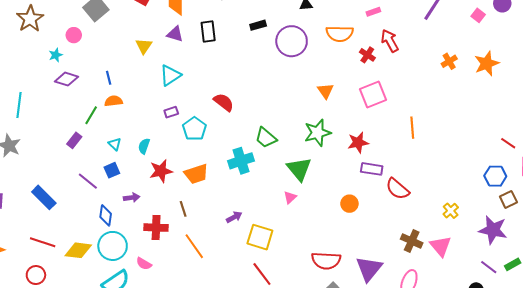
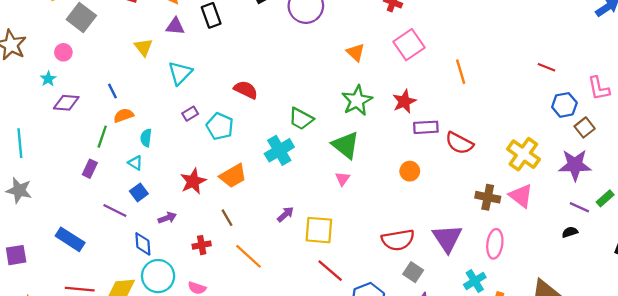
red line: (508, 143) -> (546, 67), moved
cyan semicircle: (144, 146) -> (146, 138), moved
yellow cross: (451, 211) -> (523, 154), size x1.8
red cross: (156, 228) -> (202, 245), size x0.7

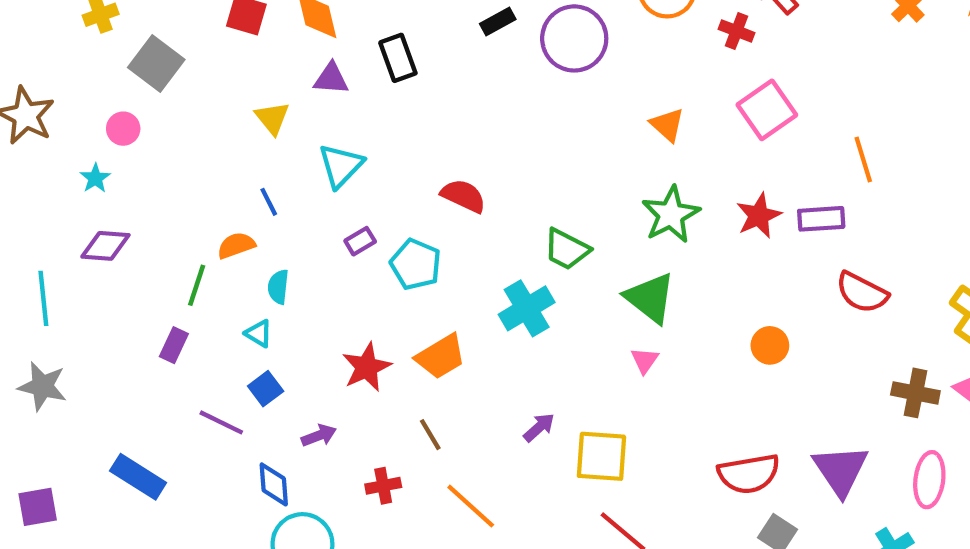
blue line: (112, 91) -> (269, 202), moved
purple diamond: (66, 103) -> (105, 246), moved
purple rectangle: (426, 127) -> (821, 219), moved

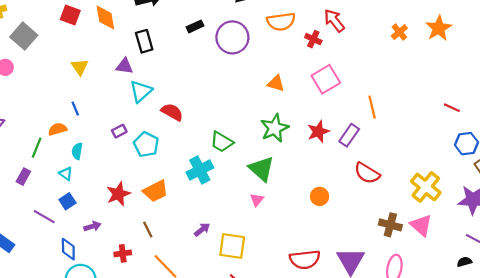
purple triangle: (331, 79) -> (124, 66), moved
orange triangle: (667, 125) -> (276, 83), turned -30
cyan triangle: (341, 166) -> (141, 91), moved
purple rectangle: (821, 219) -> (349, 135), turned -55

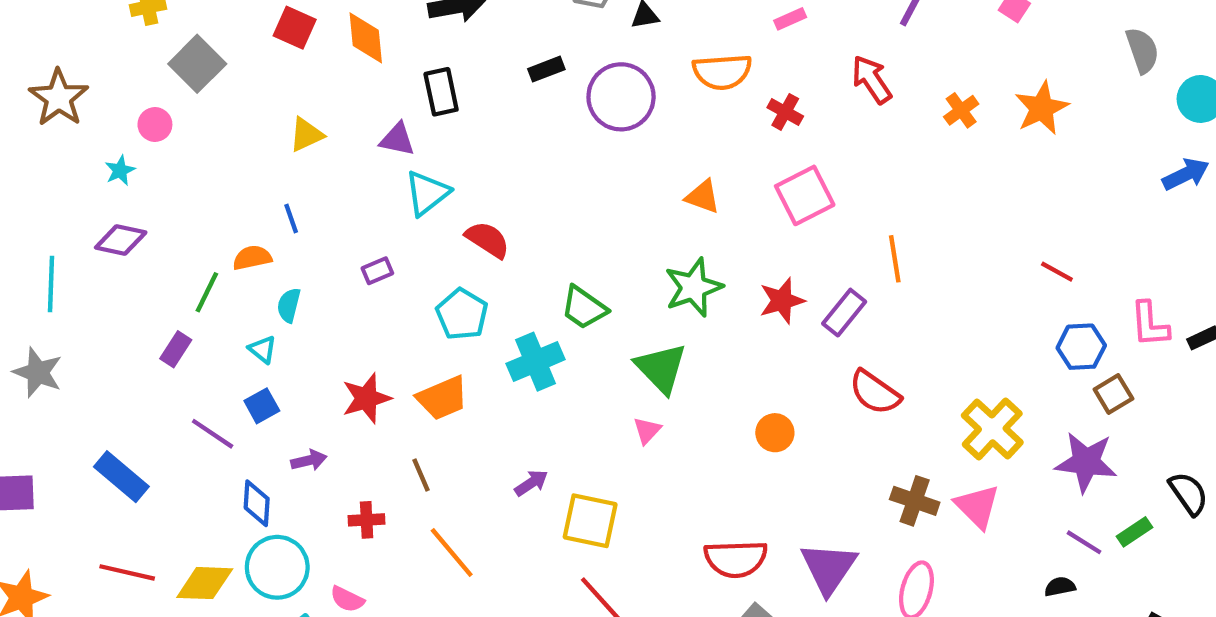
red arrow: (334, 21) -> (872, 80), moved
yellow triangle: (80, 67) -> (306, 135), turned 36
cyan pentagon: (146, 144) -> (462, 314), moved

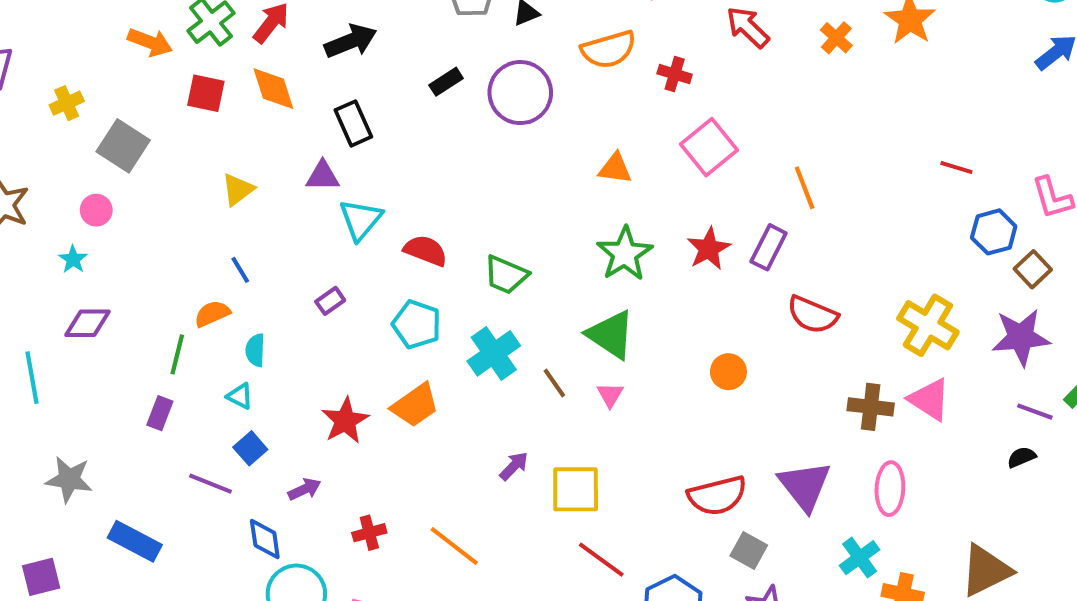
green trapezoid: (584, 308) -> (506, 275), moved
gray star: (38, 372) -> (69, 479), moved
brown line: (421, 475) -> (554, 383), moved

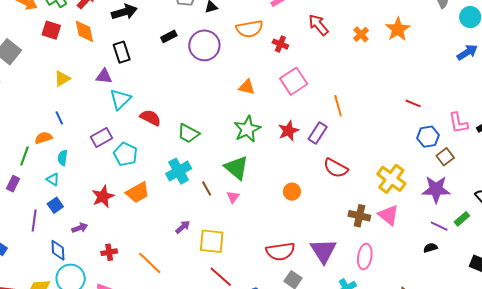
purple rectangle: (330, 301) -> (102, 137), size x1.5
cyan pentagon: (417, 324) -> (126, 154), moved
purple line: (210, 484) -> (34, 220), turned 70

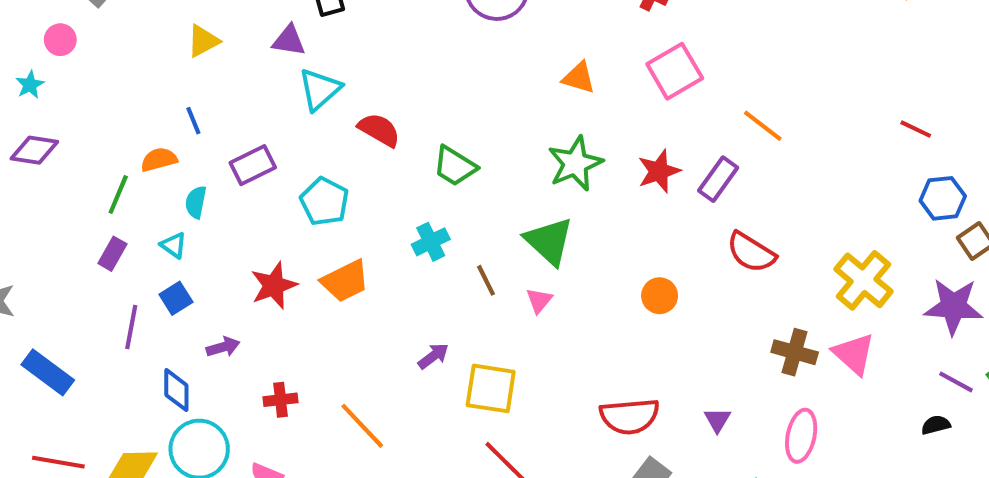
orange line: (338, 106) -> (763, 126), turned -40
purple rectangle: (102, 137) -> (253, 165), moved
cyan cross: (179, 171) -> (431, 242), size x0.7
purple rectangle: (13, 184) -> (112, 254), moved
purple triangle: (323, 251) -> (717, 420), size x0.5

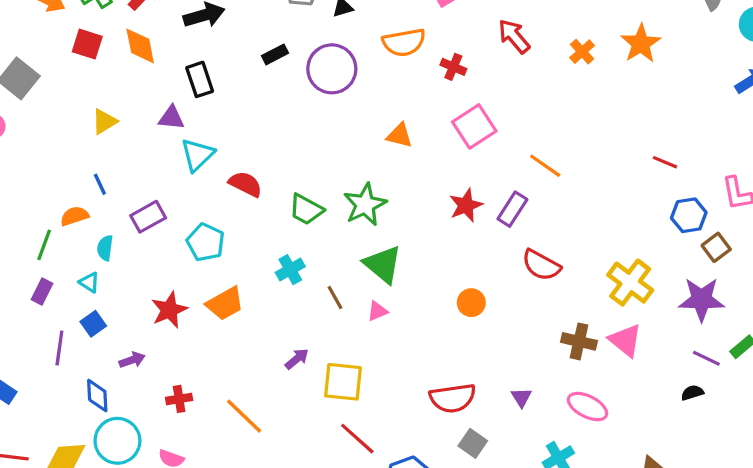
green star: (575, 163) -> (365, 205), moved
pink triangle: (539, 300) -> (377, 311), turned 30
pink ellipse: (801, 436) -> (587, 407), turned -72

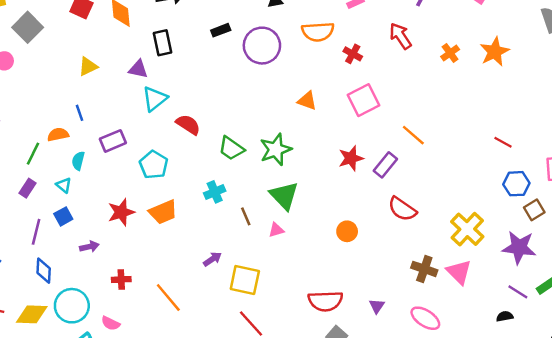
blue diamond: (97, 396) -> (44, 271), moved

